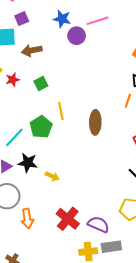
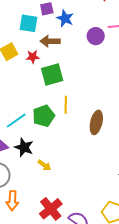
blue star: (62, 19) -> (65, 18), moved
red star: (13, 80) -> (33, 57), moved
green square: (41, 83) -> (52, 74), size x1.6

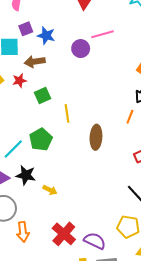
green square: (52, 74) -> (43, 95), size x0.7
yellow line: (66, 105) -> (67, 113), moved

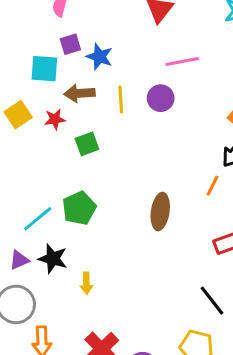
purple circle: (81, 49) -> (161, 98), moved
yellow line: (67, 113) -> (121, 100), moved
yellow arrow: (50, 190) -> (86, 283), turned 56

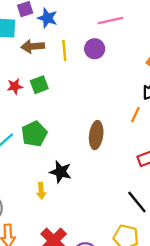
red star: (55, 119) -> (15, 86), moved
black star: (53, 259) -> (61, 172), moved

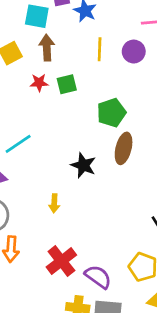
brown arrow: (33, 46) -> (47, 48), moved, turned 85
green pentagon: (34, 134) -> (111, 113), moved
black star: (61, 172) -> (83, 165), moved

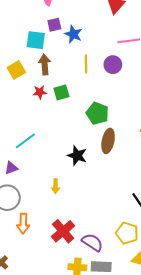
green pentagon: (111, 113) -> (97, 113), turned -30

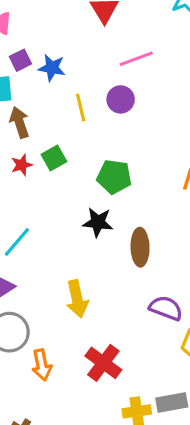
brown ellipse: (108, 141) -> (140, 247), moved
black star: (77, 156) -> (98, 222), moved
yellow arrow: (56, 186) -> (77, 299), size x1.6
purple semicircle: (92, 242) -> (166, 308), moved

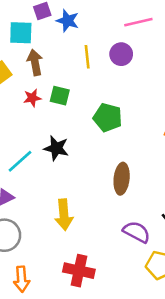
green square: (54, 158) -> (60, 96), turned 36
black star: (98, 222) -> (56, 148), moved
red cross: (103, 363) -> (79, 271), turned -32
orange arrow: (42, 365) -> (22, 279), moved

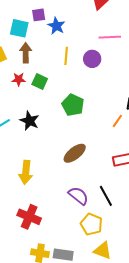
brown ellipse: (122, 179) -> (75, 153), turned 35

